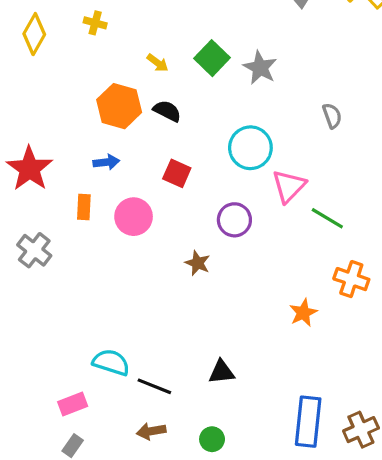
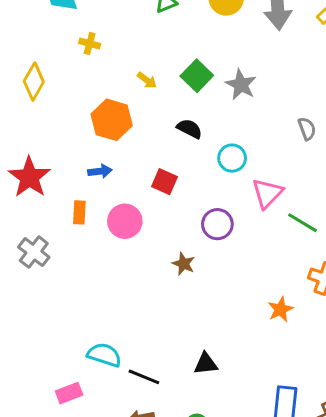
yellow diamond: (34, 34) -> (34, 82), moved
black semicircle: (167, 111) -> (189, 129), moved
cyan circle: (250, 148) -> (232, 158), size x0.7

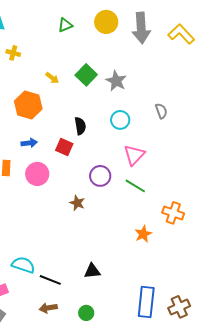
black semicircle: (189, 129) -> (80, 126), moved, turned 54
cyan circle: (232, 158) -> (120, 120), moved
blue arrow: (100, 171) -> (29, 143), moved
green line: (303, 223) -> (135, 186), moved

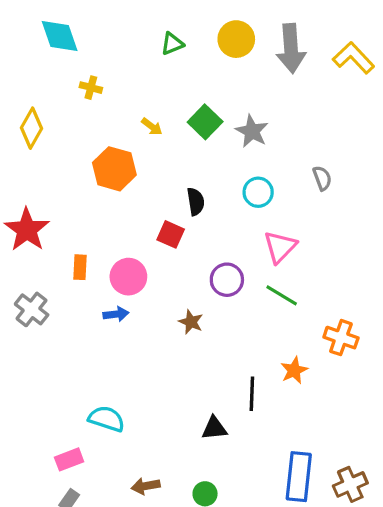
blue arrow: (29, 143) -> (116, 314), moved
black line: (50, 280) -> (252, 394), moved, turned 70

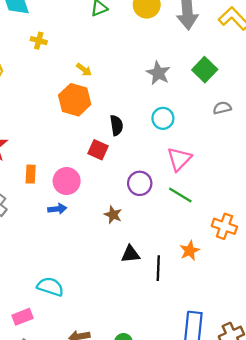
green square: (205, 122) -> (205, 70), moved
orange hexagon: (114, 169) -> (75, 100), moved
gray semicircle: (322, 178) -> (222, 108), moved, turned -84
black triangle: (214, 428) -> (130, 254), moved

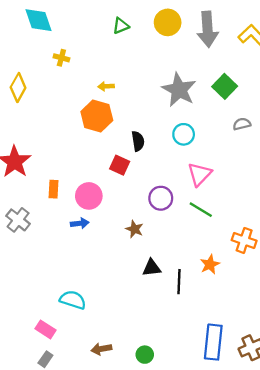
yellow arrow: (84, 70) -> (106, 86), turned 140
gray star: (158, 73) -> (179, 90), size x1.4
pink rectangle: (22, 317) -> (45, 329), turned 54

